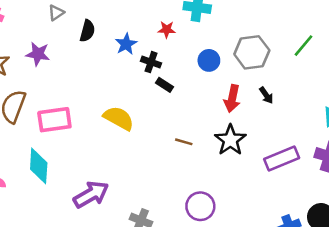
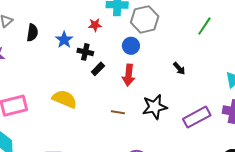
gray hexagon: (252, 52) -> (145, 19), moved
black rectangle: (164, 85) -> (98, 69), turned -72
red arrow: (232, 99) -> (129, 75), moved
black star: (230, 140) -> (155, 107), turned 30

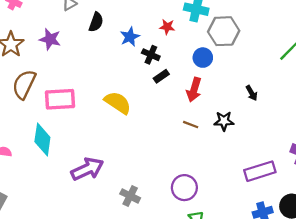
black star: (155, 107) -> (224, 121), moved, size x0.7
brown line: (118, 112) -> (191, 125), moved
purple rectangle: (197, 117) -> (260, 171), moved

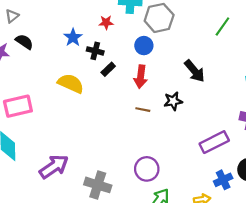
black semicircle: (96, 22) -> (24, 42), moved, turned -66
black arrow: (252, 93) -> (195, 71), size x1.6
yellow semicircle: (118, 103) -> (71, 83), moved
gray cross: (130, 196) -> (98, 185), size x1.4

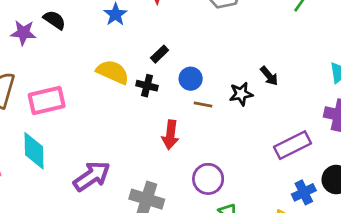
blue circle: (144, 46) -> (191, 79), moved
black cross: (95, 51) -> (147, 86), moved
black arrow: (195, 71) -> (269, 76), moved, size x0.7
red arrow: (141, 77) -> (170, 135), moved

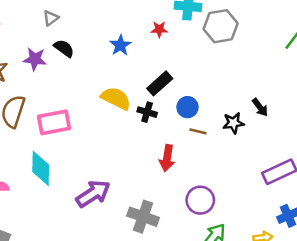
black rectangle: (160, 54) -> (160, 83), size x1.5

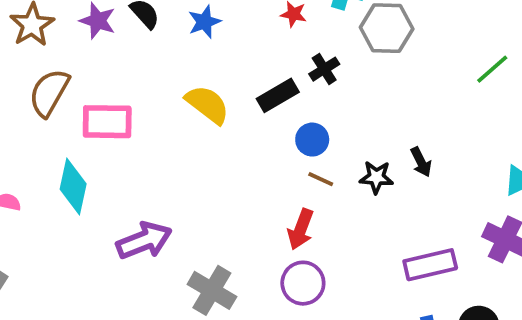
blue star: (120, 45) -> (204, 22), moved
black cross: (147, 112) -> (324, 69), moved, turned 30
red arrow: (167, 158) -> (301, 229), moved

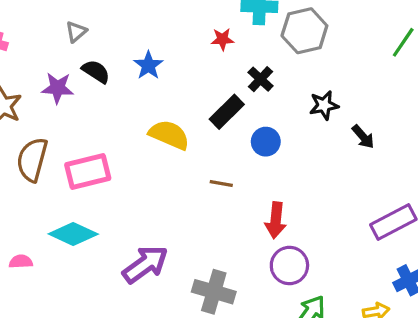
black star: (376, 177) -> (324, 105), moved
brown line: (321, 179) -> (221, 183), moved
cyan diamond: (73, 187) -> (73, 234), turned -63

